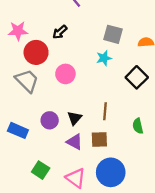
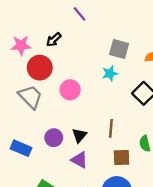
black arrow: (60, 32) -> (54, 40), moved
brown square: (99, 140) -> (121, 158), moved

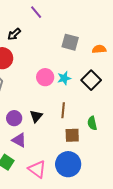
cyan star: (110, 73) -> (64, 78), moved
pink circle: (70, 90) -> (45, 77), moved
purple triangle: (79, 160) -> (19, 140), moved

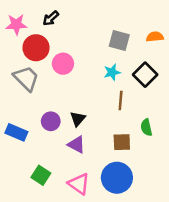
gray square: (70, 42) -> (119, 40), moved
pink circle: (45, 77) -> (63, 64), moved
brown line: (63, 110) -> (121, 100), moved
purple triangle: (19, 140) -> (76, 145), moved

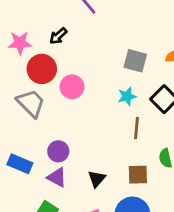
black triangle: (78, 119) -> (97, 179), moved
purple triangle: (76, 145) -> (57, 177), moved

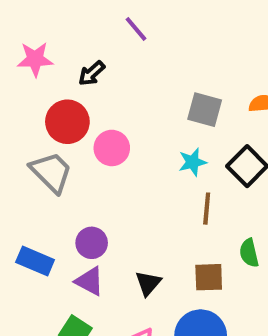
pink star: (20, 43) -> (35, 59), moved

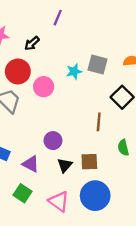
purple line: (136, 29) -> (58, 18), turned 63
cyan star: (193, 162) -> (74, 71), moved
purple circle: (92, 243) -> (53, 141), moved
brown square: (209, 277) -> (89, 162), moved

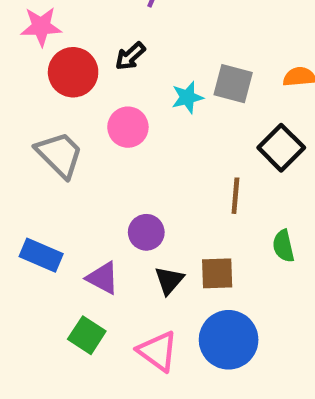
black arrow: (32, 43) -> (130, 56), moved
red circle: (18, 71) -> (73, 72), moved

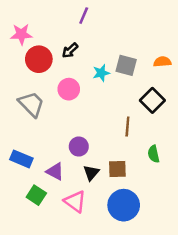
green square: (87, 335) -> (36, 195), moved
pink triangle: (158, 351) -> (75, 201), moved

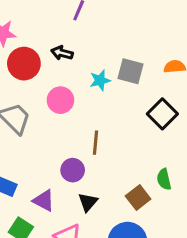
black arrow: (70, 50) -> (62, 53), turned 56
brown line: (127, 127) -> (95, 143), moved
brown square: (117, 169) -> (138, 198), moved, turned -36

